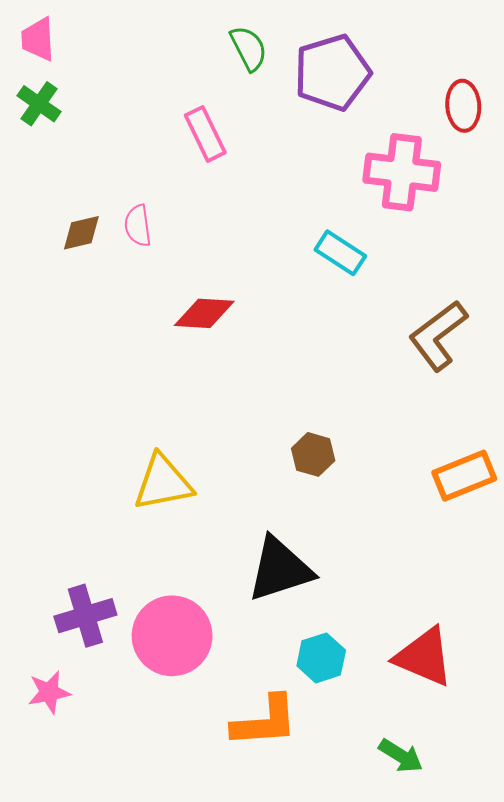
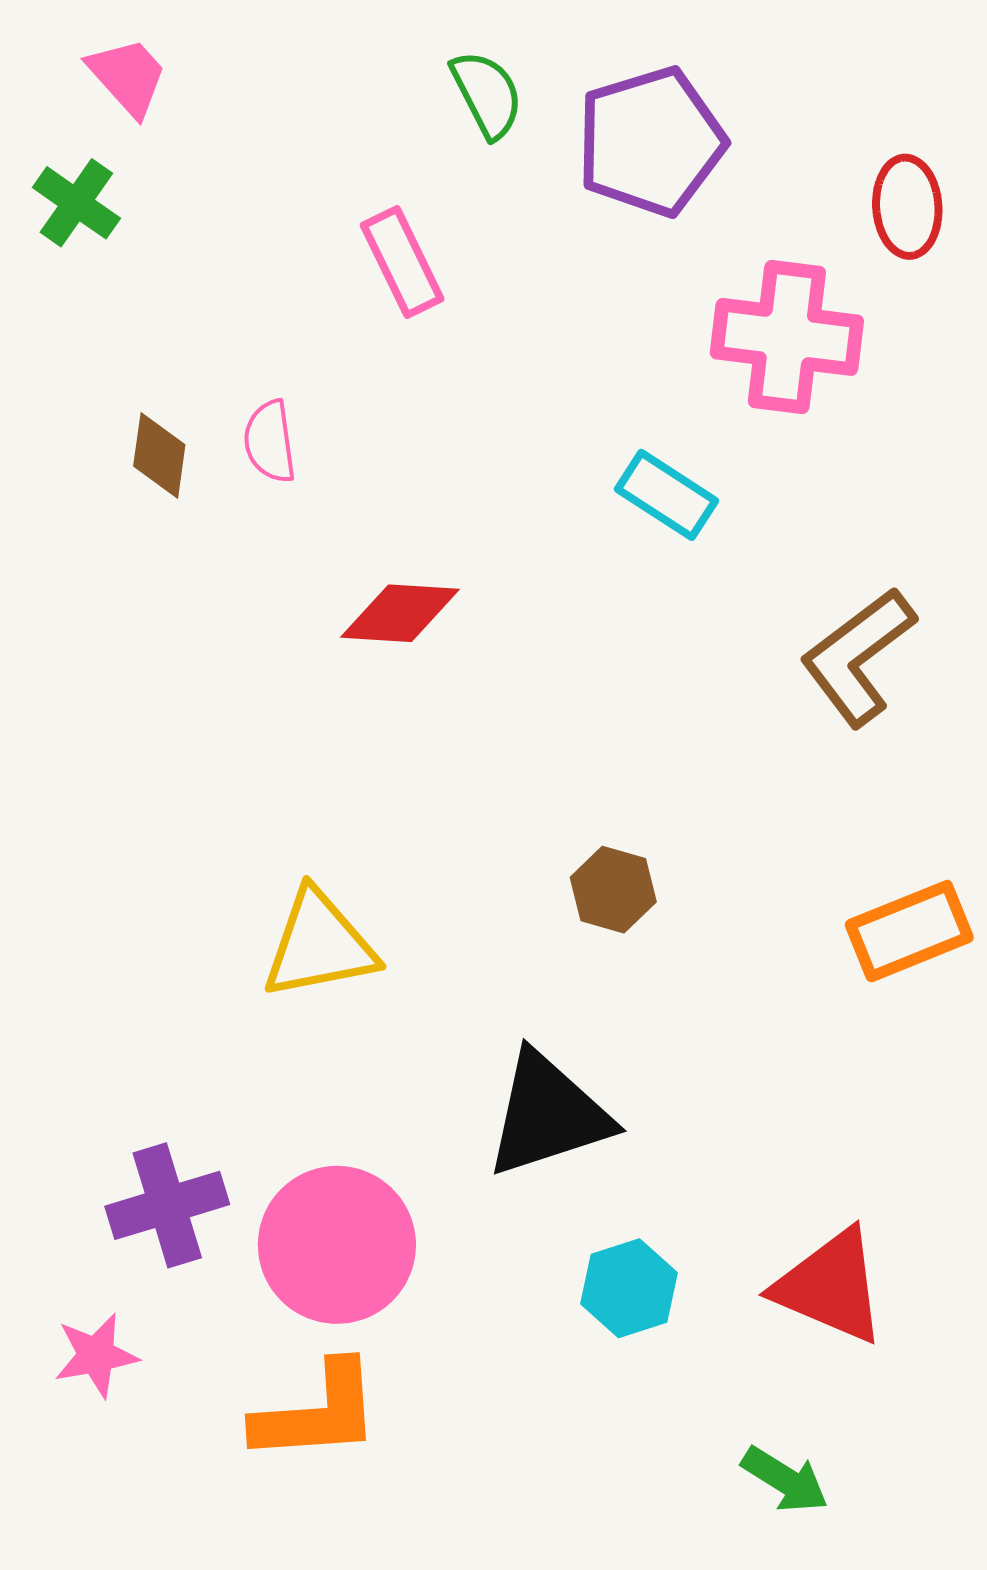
pink trapezoid: (38, 39) -> (128, 76), moved, turned 141
brown diamond: (81, 233) -> (159, 455), turned -69
orange L-shape: (265, 721) -> (317, 1413), moved

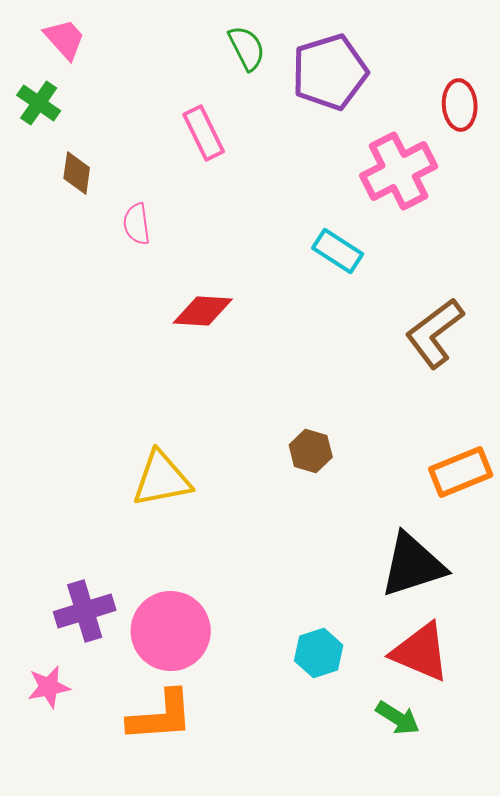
pink cross: (787, 337) -> (399, 171), turned -34
brown diamond: (159, 455) -> (77, 173), moved
black triangle: (548, 1115) -> (413, 565), moved
green arrow: (785, 1480) -> (398, 718), moved

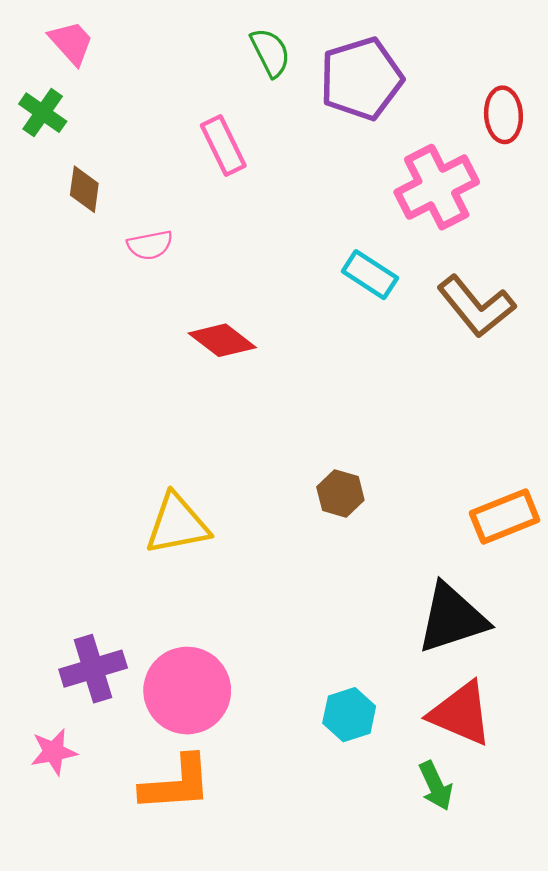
pink semicircle: (137, 224) -> (150, 245), turned -93
red diamond: (203, 311) -> (222, 340), turned 34
brown L-shape: (435, 333) -> (476, 306), moved, turned -92
green arrow: (398, 718) -> (436, 786), turned 33

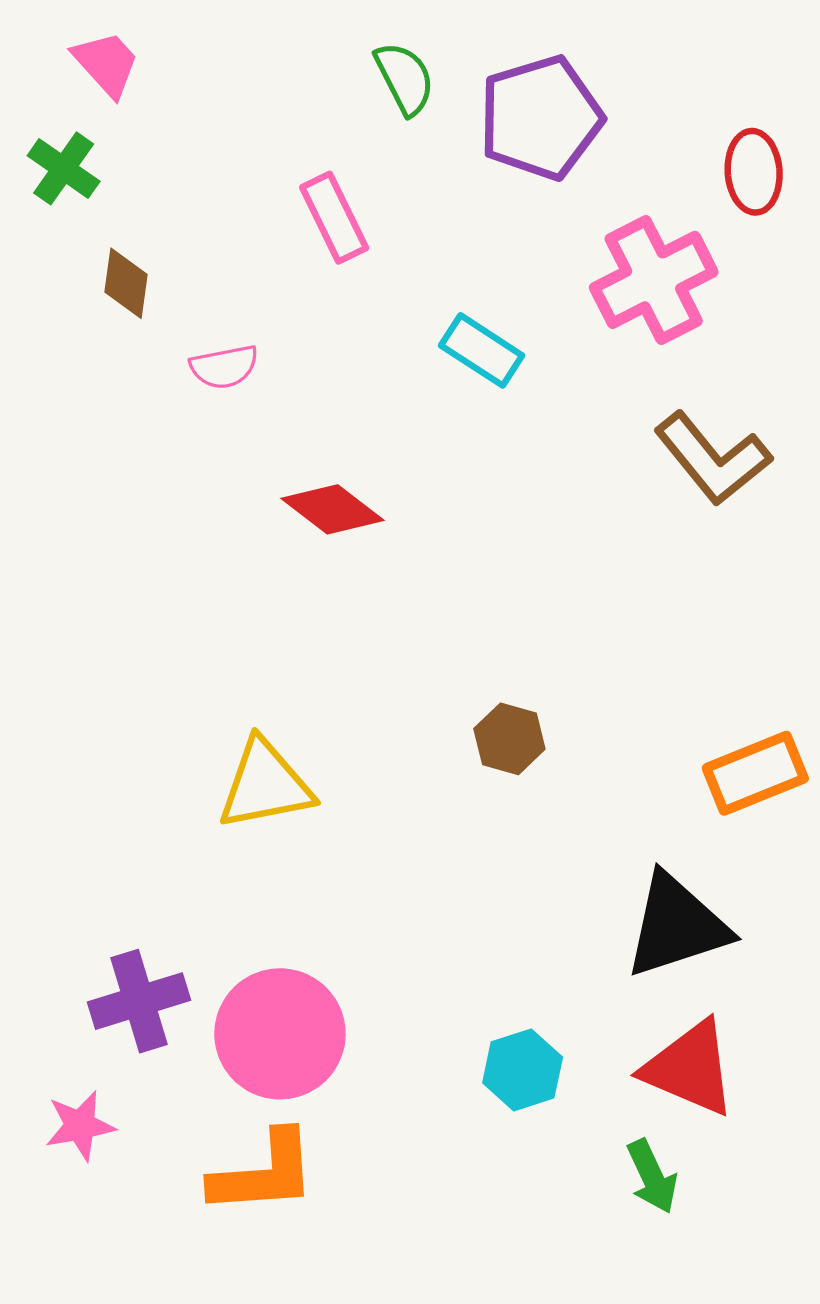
cyan rectangle: (370, 275) -> (482, 350), moved

